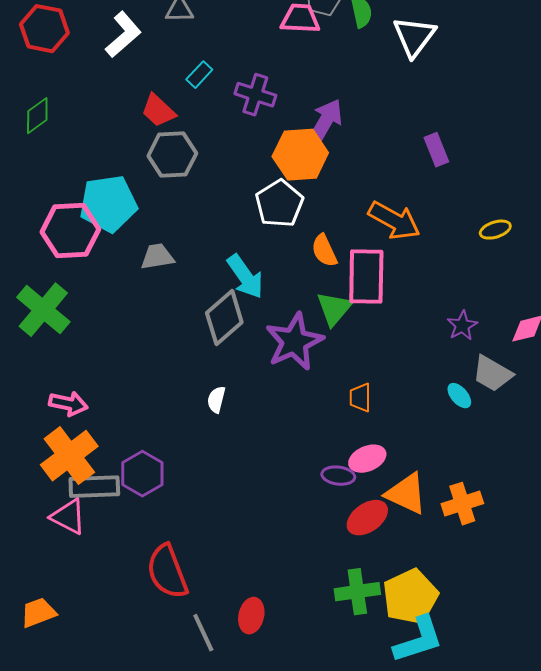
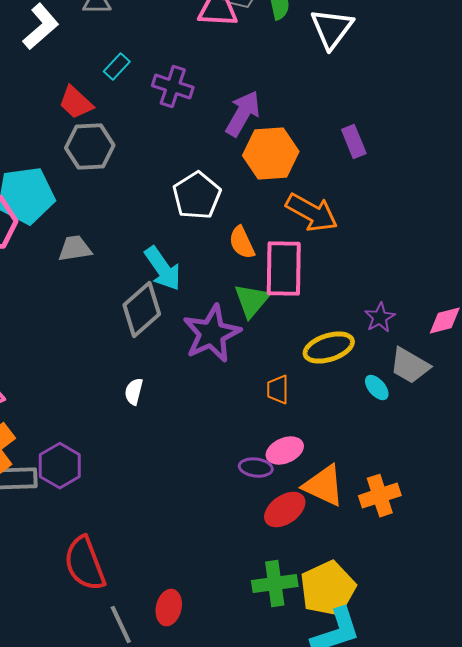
orange hexagon: (300, 155) -> (271, 154), moved
yellow ellipse: (495, 230) -> (329, 348), moved, size x1.6

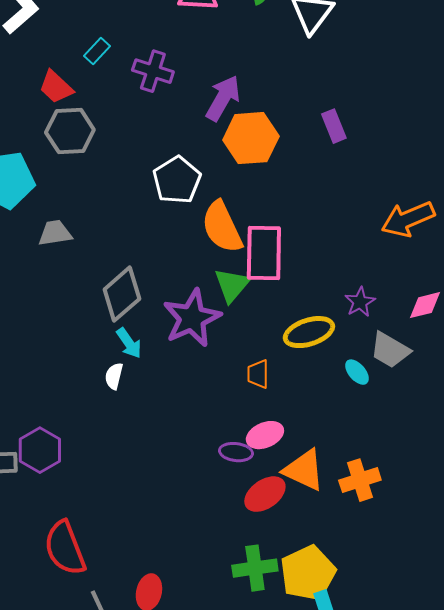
orange arrow: (312, 213) -> (408, 219), moved, turned 128
orange semicircle: (242, 243) -> (222, 227), size x1.6
cyan arrow: (163, 269) -> (129, 343), moved, size x0.7

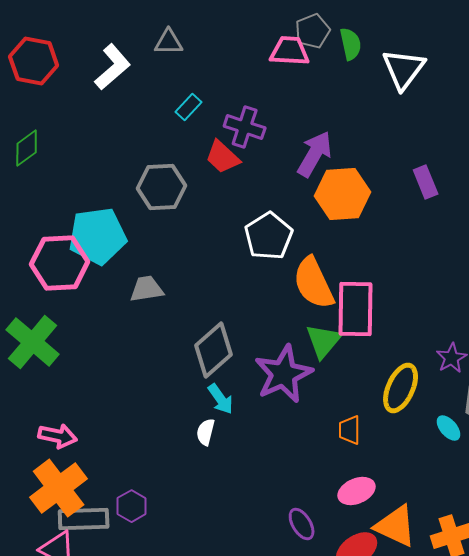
red trapezoid: (56, 87) -> (223, 157), moved
yellow ellipse: (309, 332) -> (401, 388), turned -48
purple hexagon: (40, 450) -> (132, 506), size x0.7
purple ellipse: (236, 452) -> (302, 524), moved, turned 52

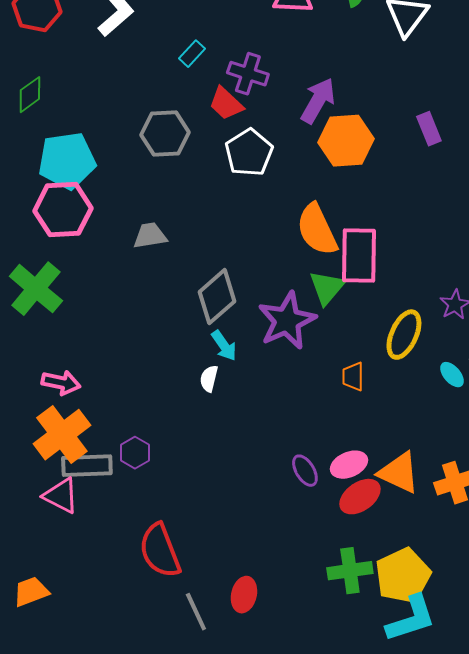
cyan pentagon: (98, 236) -> (67, 161), moved
white pentagon: (269, 236) -> (249, 153), moved
pink ellipse: (357, 491) -> (349, 465), moved

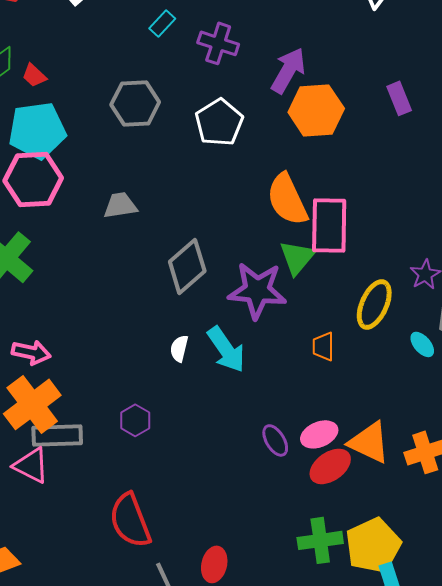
red trapezoid: (226, 104) -> (34, 75), moved, size x0.7
purple star: (287, 321) -> (257, 290), turned 30
cyan arrow: (224, 346) -> (226, 349), moved, size x1.5
purple hexagon: (135, 453) -> (135, 420), moved

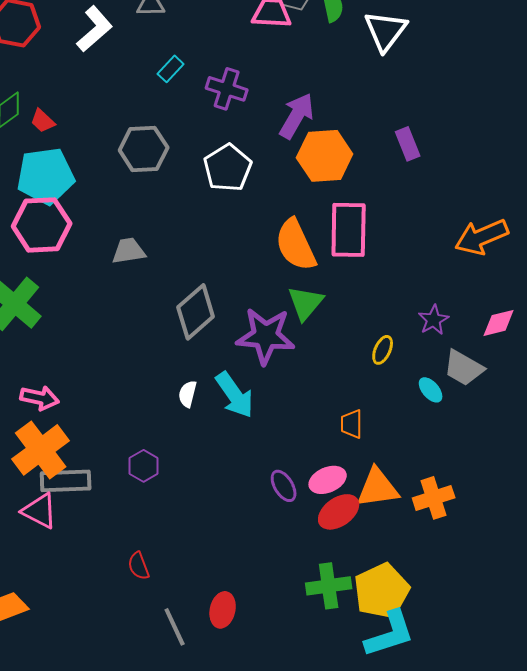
pink rectangle: (329, 225) -> (349, 230), moved
yellow ellipse: (374, 304) -> (383, 350), size x0.6
orange trapezoid: (323, 346) -> (352, 424), moved
orange triangle: (369, 442) -> (378, 488), turned -33
red semicircle: (130, 520) -> (139, 566), size x0.5

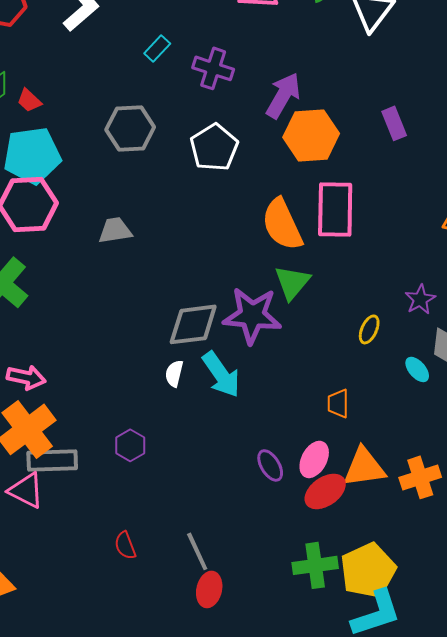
gray diamond: (196, 312) -> (193, 324), moved, turned 34
pink ellipse: (328, 480) -> (314, 459), turned -39
gray line: (175, 627) -> (197, 551), moved

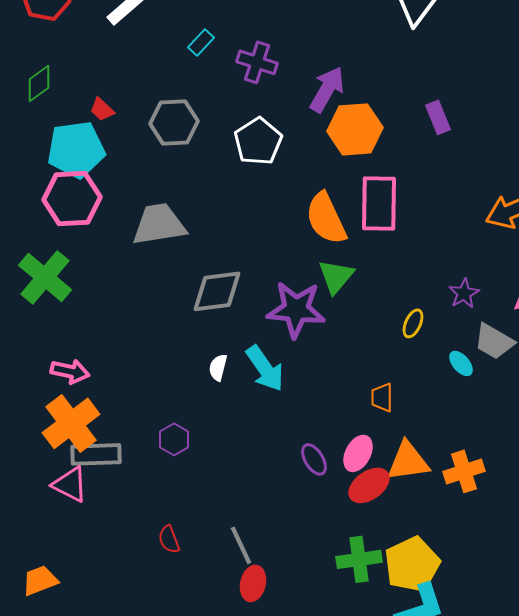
red trapezoid: (29, 100) -> (102, 109), moved
gray trapezoid: (115, 230) -> (159, 224), size x1.6
gray diamond: (193, 324) -> (217, 291), moved

